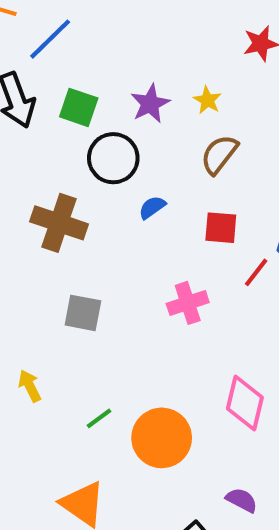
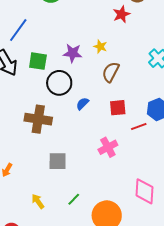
purple star: (150, 104) -> (73, 53), turned -30
red line: (256, 272) -> (139, 127), turned 42
green line: (99, 418) -> (74, 199), moved

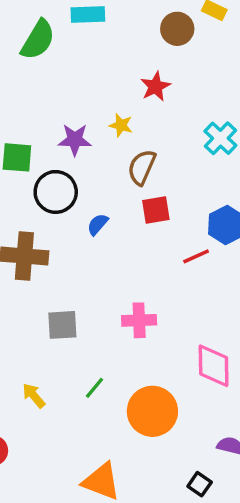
red star: (122, 14) -> (155, 87), moved
red square: (118, 108) -> (156, 210), moved
pink cross: (108, 147) -> (139, 320), moved, turned 30

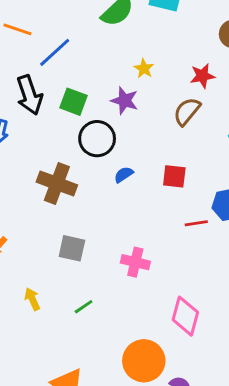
yellow star: (121, 125) -> (144, 69), moved
brown semicircle: (142, 167) -> (187, 111), moved
orange circle: (152, 411) -> (144, 361), moved

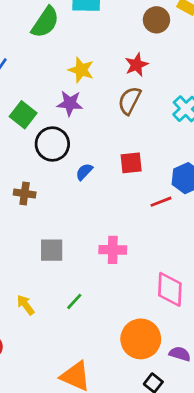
yellow star: (144, 69) -> (81, 70), size x1.4
green square: (73, 102) -> (23, 115), turned 30
brown cross: (57, 184) -> (25, 194), size x0.6

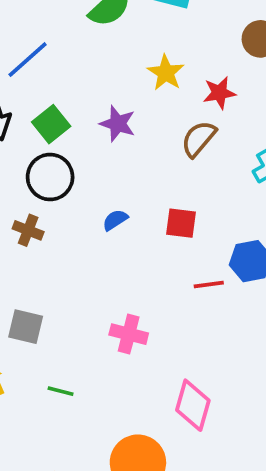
yellow star: (81, 70) -> (166, 73), moved
black circle: (52, 144) -> (50, 177), moved
gray square: (52, 250) -> (26, 327), moved
green line: (74, 301) -> (61, 391), turned 48

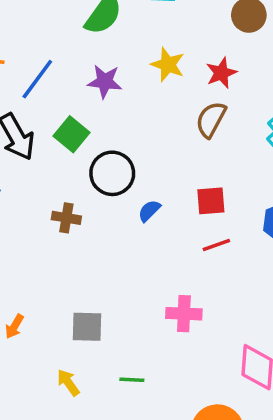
purple star: (118, 124) -> (105, 82), moved
black circle: (50, 177) -> (112, 173), moved
brown cross: (28, 230) -> (66, 218), moved
red line: (209, 285) -> (216, 245), moved

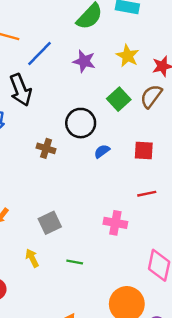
green square: (72, 134) -> (119, 99), moved
red line: (216, 245) -> (147, 194), moved
gray square: (87, 327) -> (50, 223), turned -35

